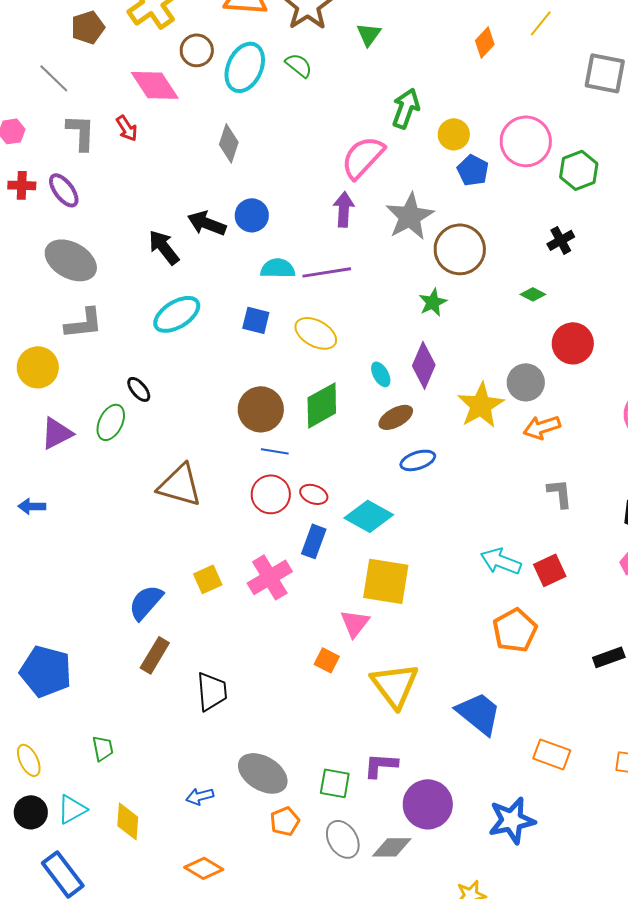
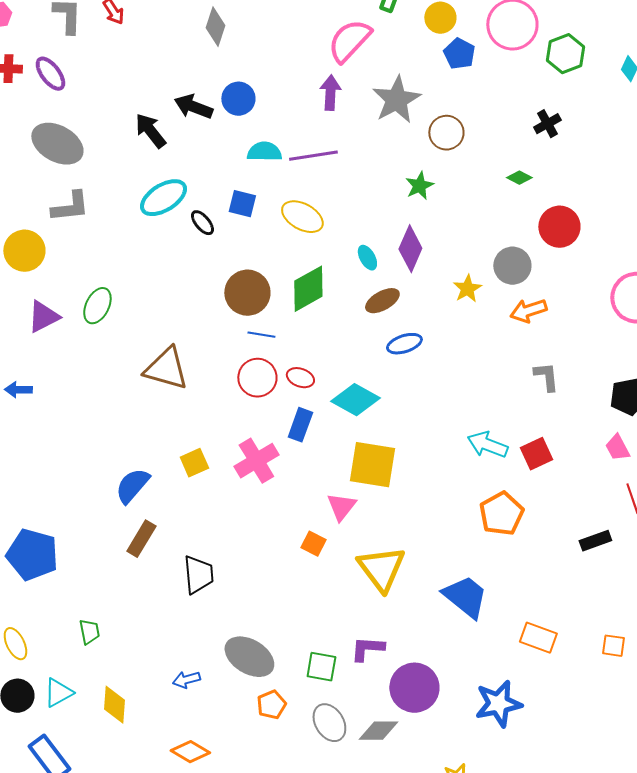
brown circle: (460, 249) -> (446, 133), size x0.7
black ellipse: (139, 389) -> (202, 223), moved
yellow star: (481, 405) -> (467, 289), size x0.6

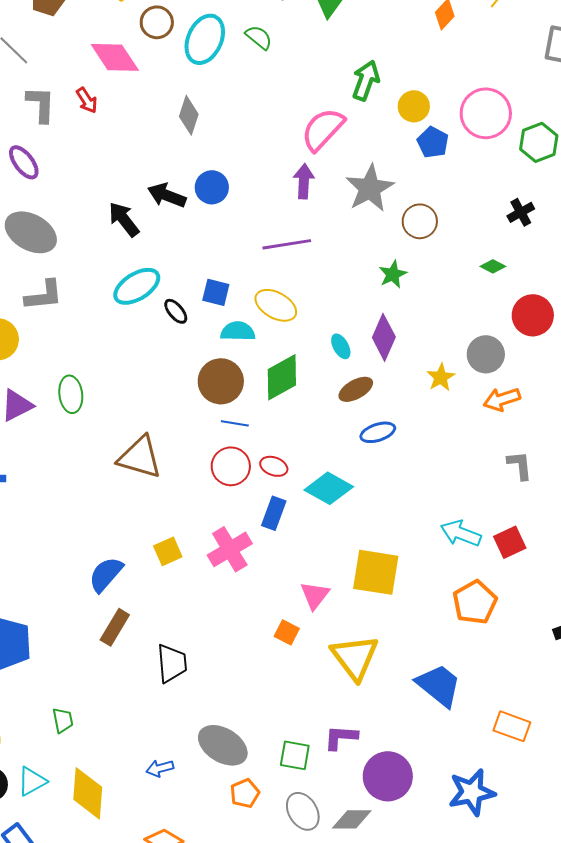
cyan semicircle: (264, 152) -> (238, 331), moved
green ellipse: (97, 306) -> (71, 394), turned -33
yellow square: (372, 465) -> (376, 572), moved
yellow diamond: (114, 705) -> (88, 793), size x1.4

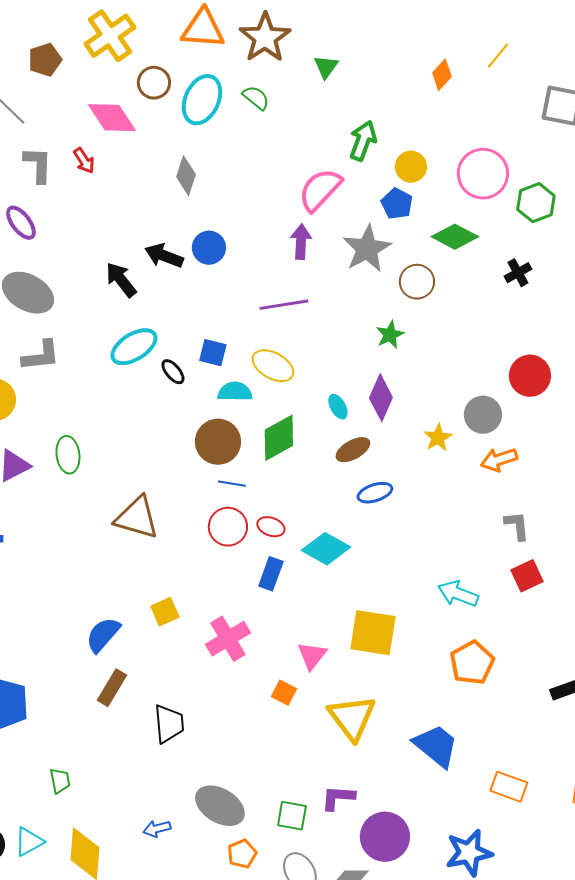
blue pentagon: (433, 142) -> (397, 204), moved
green diamond: (493, 266) -> (455, 237), moved, size x1.8
red square: (510, 542) -> (527, 576), moved
pink cross: (230, 549) -> (228, 639), moved

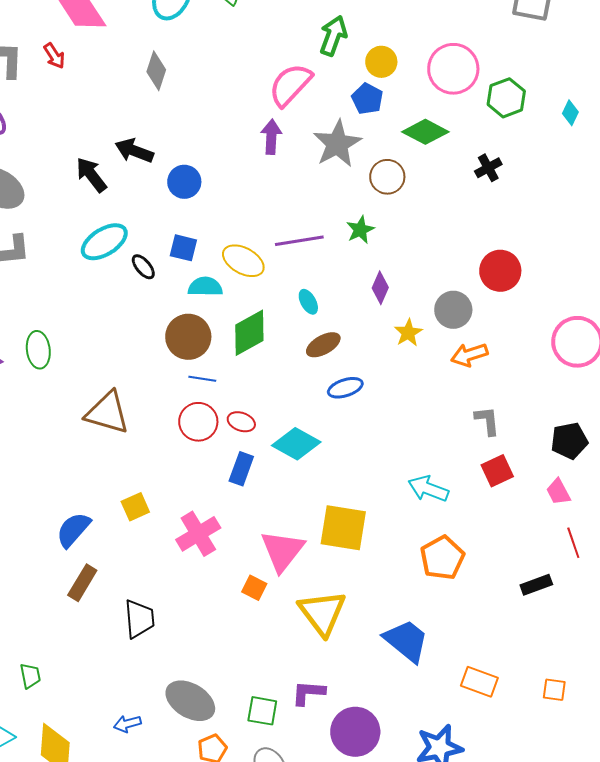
blue circle: (209, 248) -> (184, 182), moved
purple line: (284, 305) -> (299, 241), moved
purple diamond: (381, 398) -> (380, 288), moved, size x0.7
pink triangle: (312, 656) -> (282, 551), size x1.5

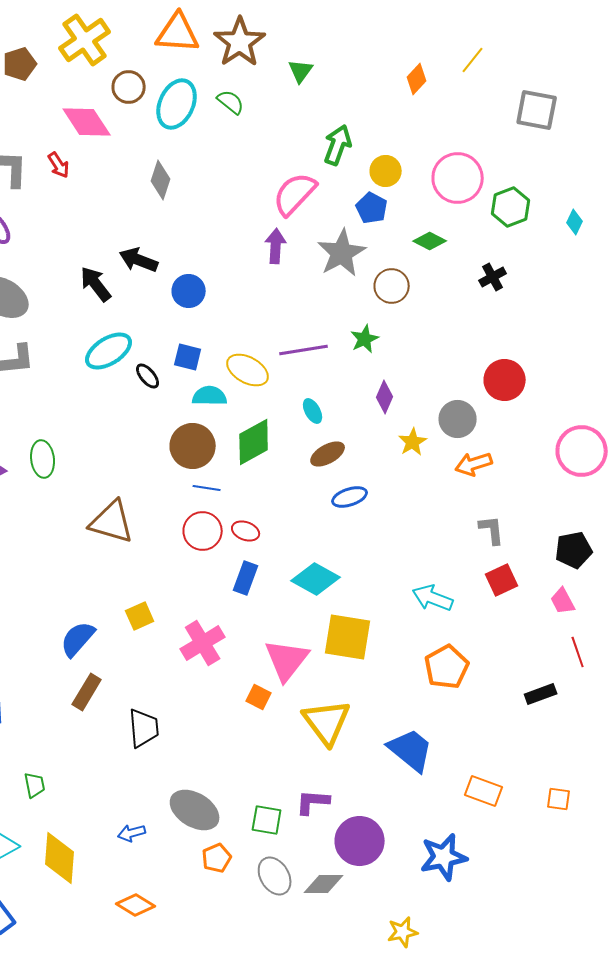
green diamond: (425, 132) -> (430, 241), size x0.7
cyan diamond: (296, 444) -> (316, 579), moved

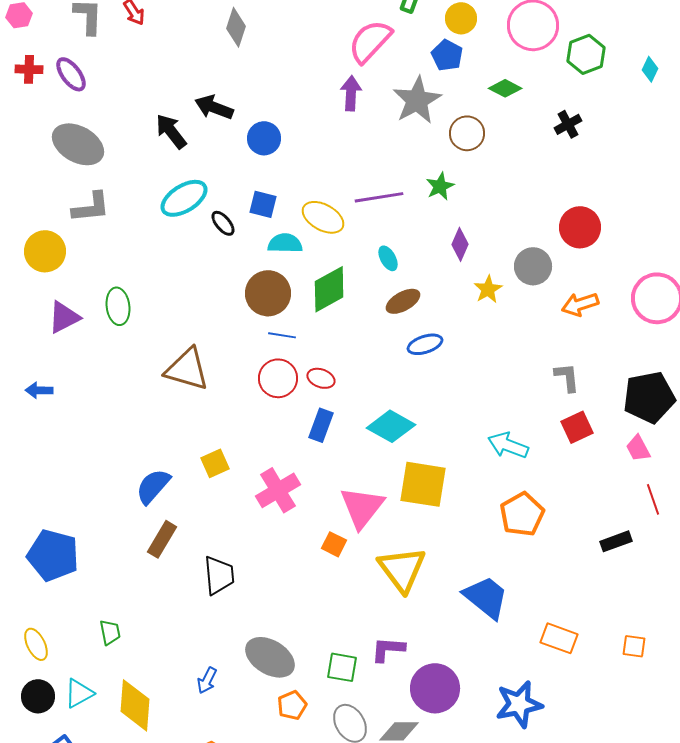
orange arrow: (474, 464) -> (580, 304), moved
black pentagon: (574, 550) -> (649, 397), size x1.4
blue arrow: (132, 833) -> (207, 680), turned -48

